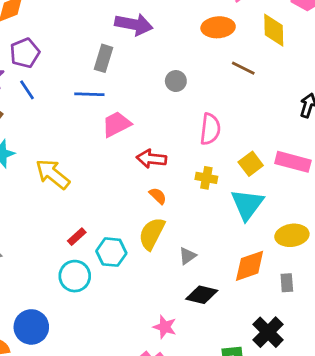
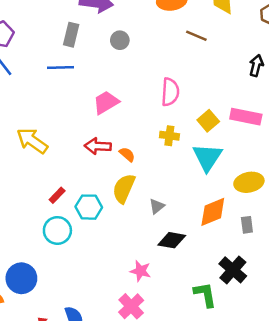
gray circle: (176, 81) -> (120, 40), moved
pink trapezoid: (116, 124) -> (106, 102), moved
red arrow: (151, 159) -> (98, 146), moved

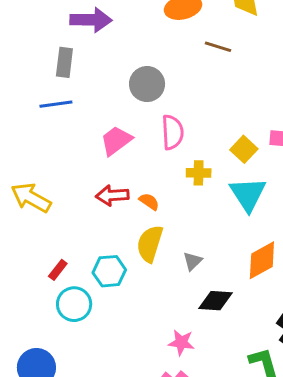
gray circle: (120, 40) -> (147, 84), moved, size x1.5
pink semicircle: (170, 92) -> (172, 132), moved
red rectangle: (57, 195) -> (58, 270), moved

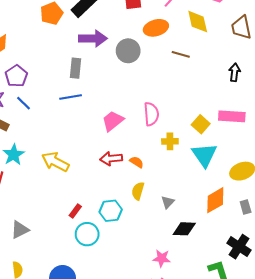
gray circle: (147, 84) -> (128, 51), moved
yellow semicircle: (150, 244) -> (138, 191), size x0.7

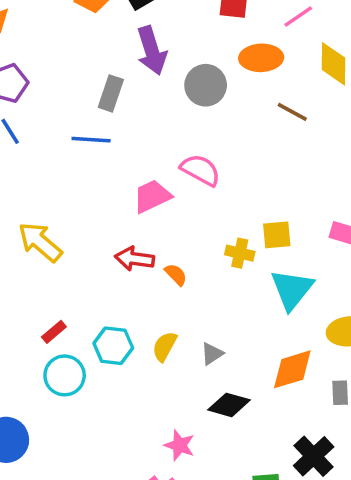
purple arrow: (93, 38) -> (152, 51), turned 60
pink semicircle: (151, 114) -> (200, 170), moved, turned -70
yellow square: (201, 124) -> (277, 235), moved, turned 30
yellow semicircle: (138, 191) -> (165, 346), moved

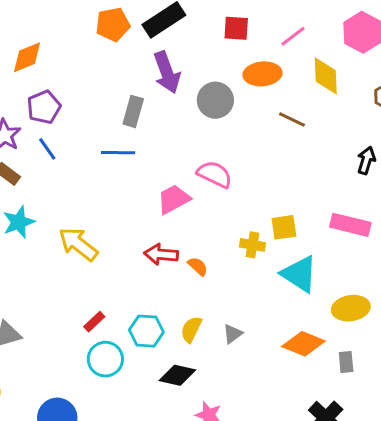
cyan triangle: (292, 289) -> (299, 274), turned -33
orange diamond: (292, 369) -> (303, 344), turned 42
black diamond: (229, 405) -> (177, 375), moved

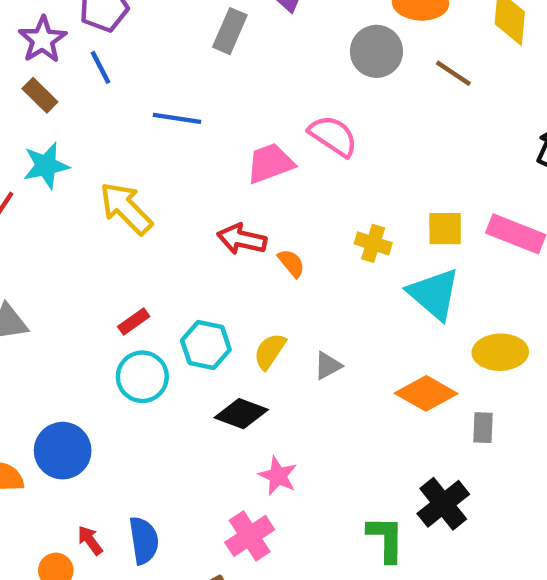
gray circle: (215, 100) -> (376, 51), moved
blue line: (118, 153) -> (177, 118), moved
yellow square: (284, 227) -> (445, 229), moved

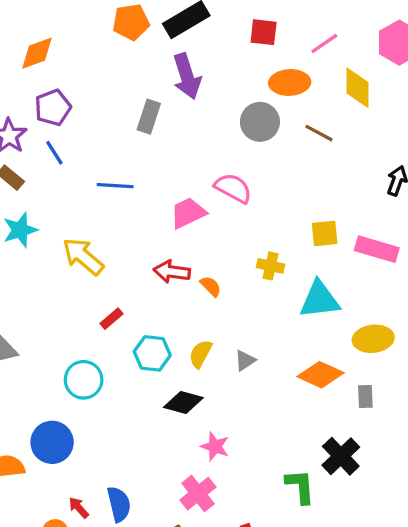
yellow square: (445, 229) -> (325, 233), moved
cyan triangle: (434, 294) -> (320, 300), turned -42
red rectangle: (134, 322) -> (112, 319), moved
cyan circle: (142, 377) -> (84, 380), moved

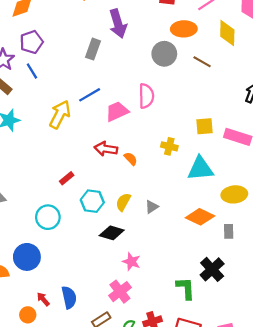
blue line: (115, 186) -> (90, 95), moved, turned -35
pink semicircle: (233, 188) -> (146, 96), turned 60
yellow arrow: (83, 256) -> (60, 114), moved, turned 76

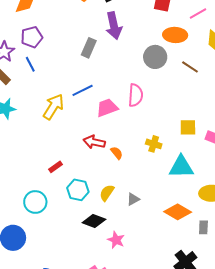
pink star: (131, 262) -> (116, 240), moved

